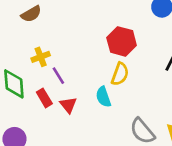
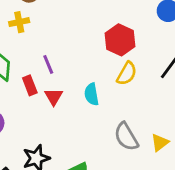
yellow cross: (41, 57) -> (19, 22), moved
yellow semicircle: (120, 74) -> (127, 74), moved

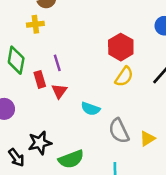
cyan semicircle: (92, 94) -> (91, 109), moved, turned -66

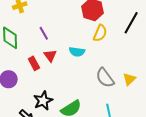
red rectangle: (40, 79) -> (34, 63), moved
cyan semicircle: (91, 109) -> (77, 52), moved

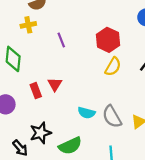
purple line: (44, 33) -> (61, 40), moved
cyan semicircle: (77, 52) -> (86, 113), moved

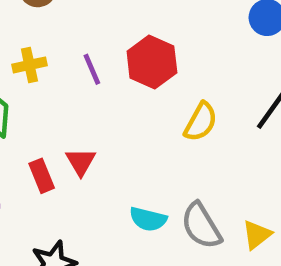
yellow cross: (28, 25) -> (29, 65), moved
red hexagon: (108, 40) -> (152, 62), moved

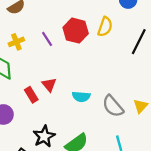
yellow semicircle: (201, 122) -> (105, 27), moved
cyan semicircle: (148, 219) -> (81, 97), moved

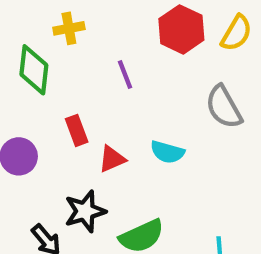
purple line: (47, 39) -> (125, 74), moved
red triangle: (49, 85) -> (112, 159), moved, turned 35
gray semicircle: (113, 106) -> (224, 107), moved

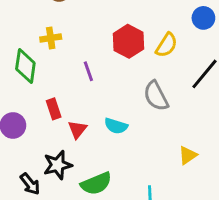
red triangle: (112, 159) -> (77, 129), turned -30

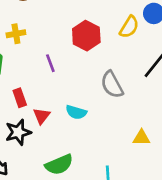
yellow semicircle: (166, 45) -> (129, 27), moved
yellow triangle: (188, 155) -> (141, 138), turned 36
black star: (58, 165) -> (18, 132), moved

